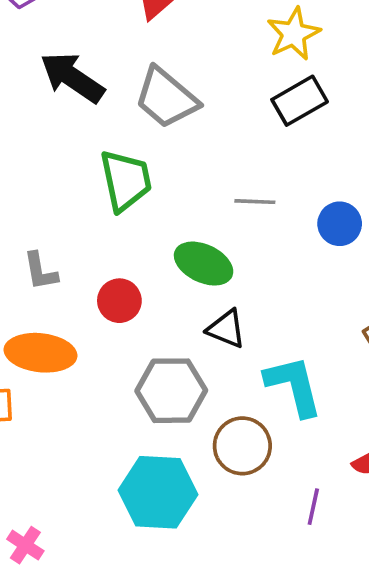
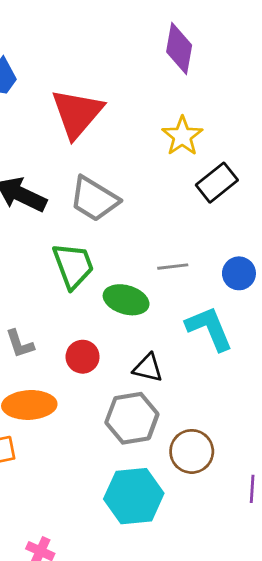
black rectangle: (300, 101) -> (217, 183), moved
green ellipse: (204, 264) -> (126, 300), moved
black triangle: (226, 329) -> (148, 368), moved
cyan L-shape: (294, 386) -> (209, 328), moved

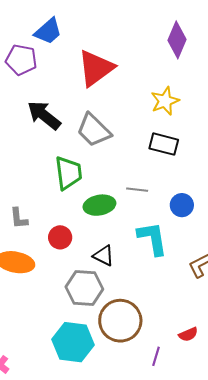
black rectangle: (217, 183) -> (164, 144), moved, turned 40
green ellipse: (126, 300) -> (99, 205), turned -40
brown circle: (192, 451) -> (120, 321), size x1.4

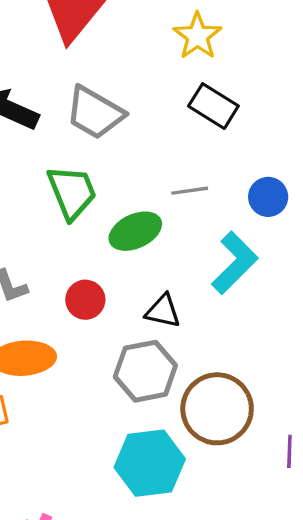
black rectangle: (164, 144) -> (213, 106), turned 32
cyan L-shape: (152, 238) -> (235, 263), turned 69

